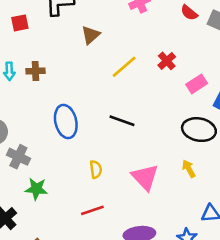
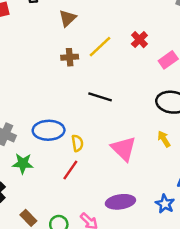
brown cross: (36, 71) -> (70, 57), moved
blue ellipse: (66, 122) -> (49, 130), moved, turned -76
red line: (92, 210) -> (70, 170), moved, turned -35

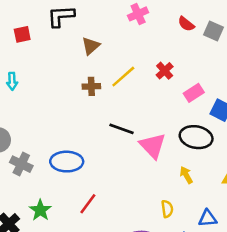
yellow semicircle: (77, 143) -> (167, 209), moved
pink triangle: (124, 149) -> (153, 146), moved
green star: (23, 163) -> (40, 210), moved, turned 30

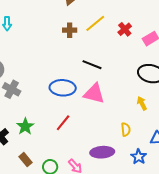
red cross: (165, 71) -> (125, 29), moved
pink triangle: (153, 146) -> (94, 94), moved, turned -35
blue ellipse: (67, 162) -> (63, 88), moved

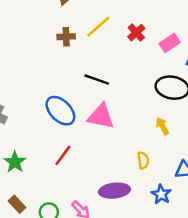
blue ellipse: (63, 88) -> (60, 111), turned 45

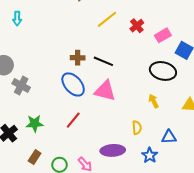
brown cross: (66, 37) -> (78, 58), moved
green star: (15, 162) -> (35, 123), turned 30
brown rectangle: (17, 204) -> (35, 157), turned 72

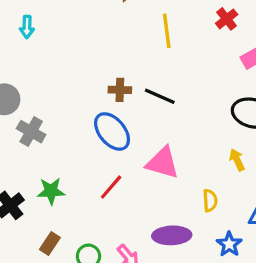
yellow line: (107, 19) -> (167, 31), turned -60
red cross: (137, 26) -> (227, 19), moved
pink triangle: (105, 91) -> (162, 163), moved

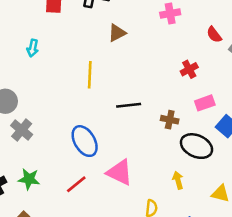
yellow line: (167, 31) -> (90, 75), moved
brown cross: (120, 90) -> (170, 120), moved
black line: (160, 96) -> (129, 105), moved, turned -40

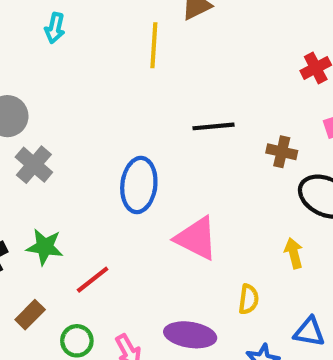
yellow line: (90, 75) -> (154, 45), moved
blue ellipse: (85, 141) -> (139, 185), turned 36
red line: (76, 184) -> (93, 280), moved

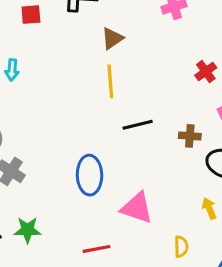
yellow line: (154, 45) -> (110, 81), moved
red line: (93, 280) -> (97, 249), moved, turned 36

